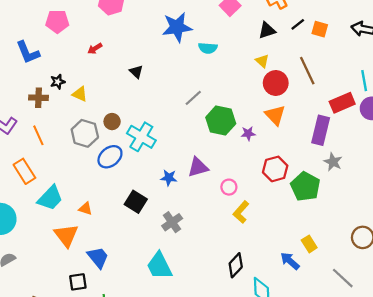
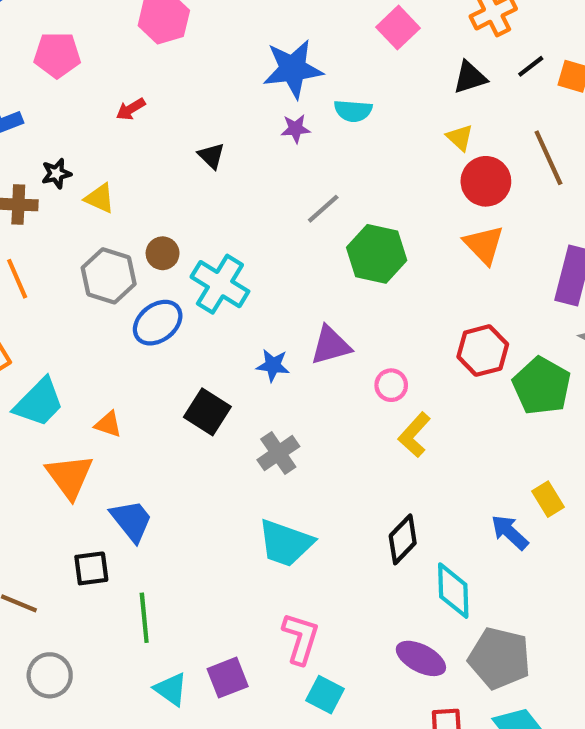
purple star: (248, 133) -> (296, 129), moved
cyan trapezoid: (159, 266) -> (286, 543), moved, turned -44

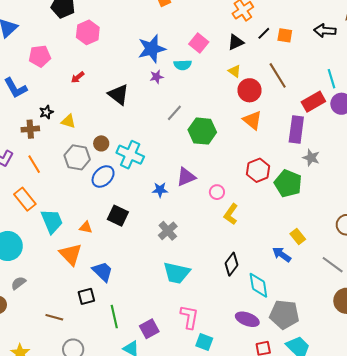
pink square: (398, 28) -> (199, 43), moved
black triangle: (211, 156) -> (118, 95), size x1.6
cyan trapezoid: (39, 402) -> (52, 221), turned -60
black square: (207, 412) -> (118, 216), moved
purple square: (228, 678) -> (149, 329), moved

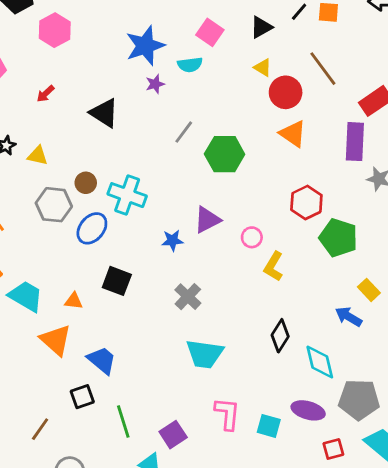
green pentagon: (288, 183) -> (338, 238), moved
cyan trapezoid: (52, 221) -> (26, 296), turned -32
brown line: (54, 317) -> (40, 429), turned -66
cyan square: (204, 342) -> (269, 426), moved

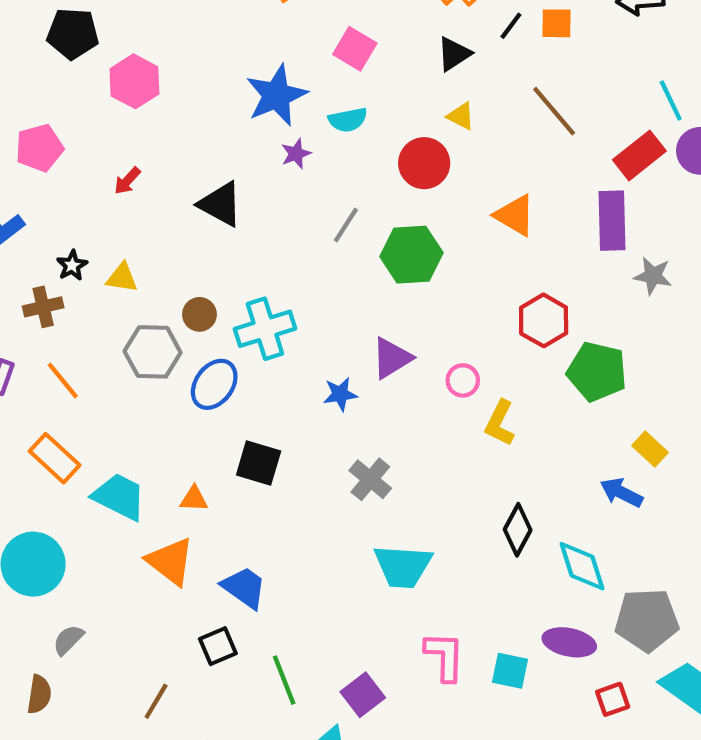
pink square: (210, 32) -> (355, 49), moved
red circle: (286, 92) -> (424, 163), moved
cyan cross: (127, 195) -> (265, 329), turned -33

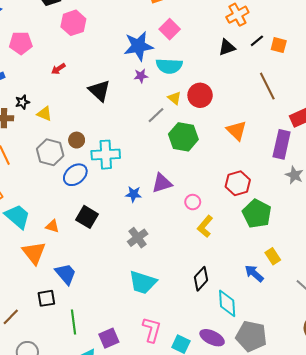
pink square: (355, 49) -> (170, 29), moved
yellow triangle: (461, 116) -> (174, 98), moved
cyan semicircle: (348, 120) -> (169, 66), size x1.4

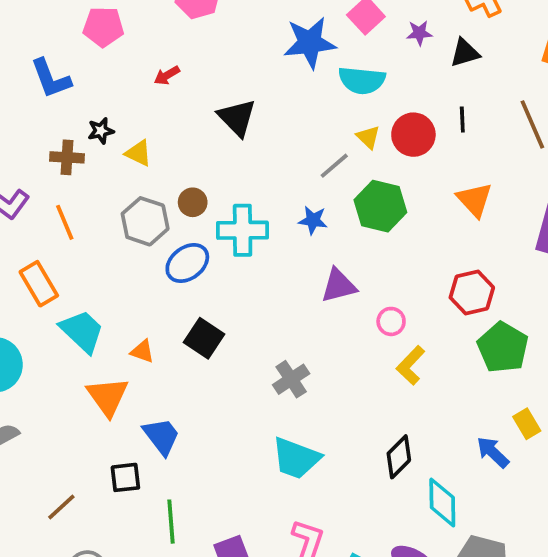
black line: (257, 41) -> (462, 120), moved, turned -56
purple star: (141, 76) -> (419, 33), moved
blue star: (133, 194) -> (313, 220), moved

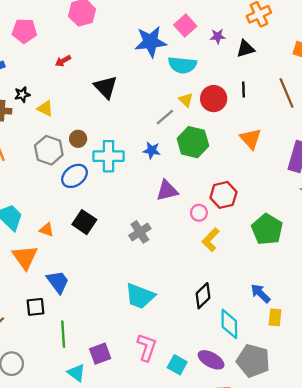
red hexagon: (472, 292) -> (223, 195), moved
gray cross: (291, 379) -> (140, 232), moved
yellow rectangle: (527, 424) -> (275, 317), moved, turned 36

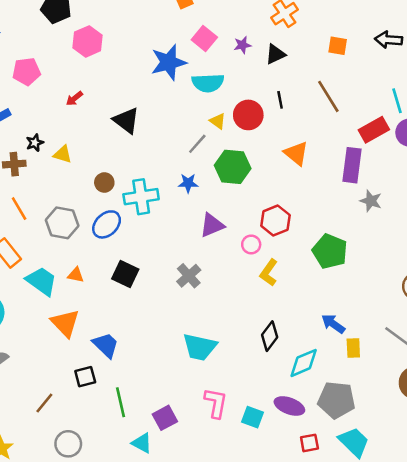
gray hexagon: (49, 150) -> (62, 223), moved
orange triangle: (47, 230) -> (76, 275), moved
cyan diamond: (229, 324) -> (304, 363), turned 76

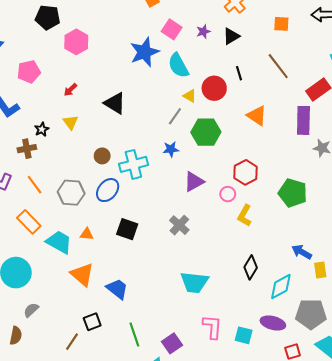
cyan semicircle: (208, 83) -> (178, 65), turned 70
yellow triangle: (63, 154) -> (70, 122), moved, turned 42
black square: (85, 377) -> (92, 322), moved

